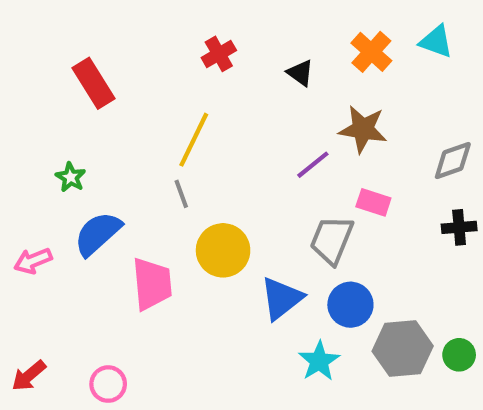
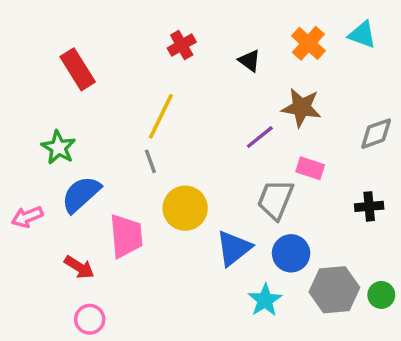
green star: (71, 177) -> (58, 147), size x1.4
black cross: (459, 227) -> (369, 206), moved
red arrow: (29, 376) -> (79, 267), moved, turned -108

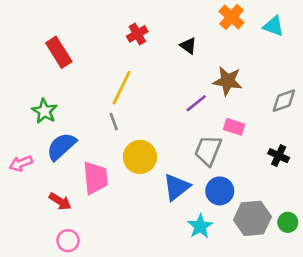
orange cross: (308, 43) -> (232, 17), moved
black cross: (369, 206) -> (279, 156), turned 30

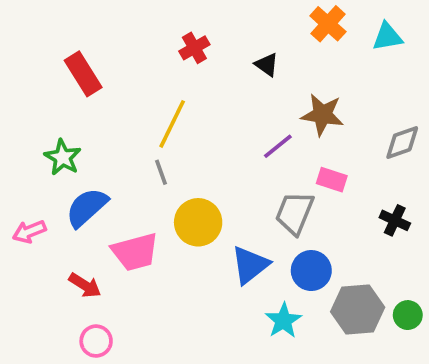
cyan triangle: (273, 26) -> (387, 37), turned -30
pink trapezoid: (95, 178) -> (135, 252), turned 80

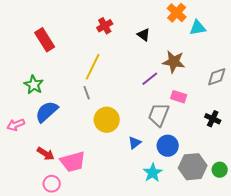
cyan triangle: (387, 37) -> (198, 28), moved
pink trapezoid: (135, 252) -> (73, 162), moved
blue triangle: (250, 265) -> (135, 143), size x0.6

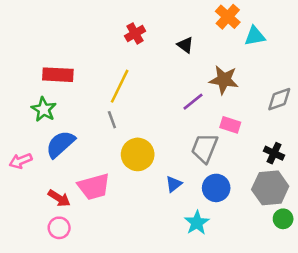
red rectangle: (45, 40) -> (58, 75), moved, turned -55
pink trapezoid: (73, 162) -> (94, 187), moved
gray hexagon: (193, 167) -> (270, 188), moved
pink circle: (52, 184) -> (59, 228), moved

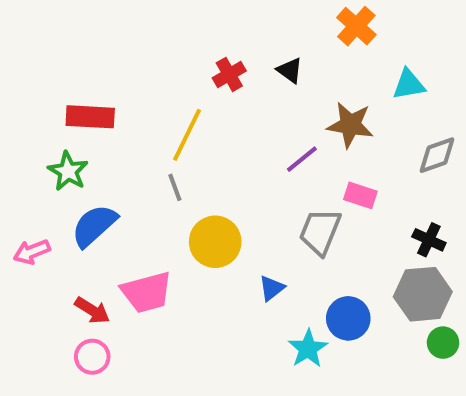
red cross: (135, 33) -> (229, 74), moved
cyan triangle: (255, 36) -> (409, 85), moved
blue circle: (216, 188) -> (348, 318), moved

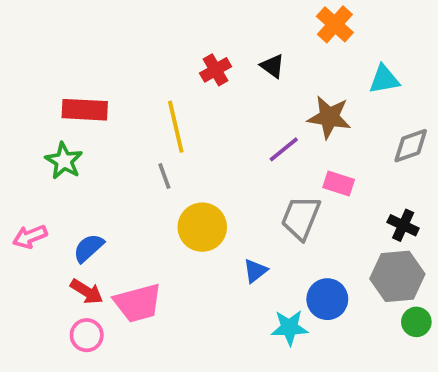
yellow line: (187, 135) -> (176, 127), turned -39
blue semicircle: (94, 226) -> (89, 248), moved, size x0.7
pink trapezoid: (147, 292) -> (138, 303), moved
cyan star: (308, 349) -> (289, 328), turned 30

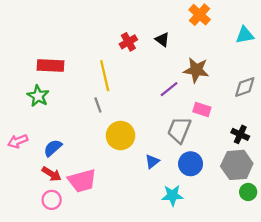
cyan triangle: (384, 79) -> (245, 35), moved
blue circle: (327, 299) -> (191, 164), moved

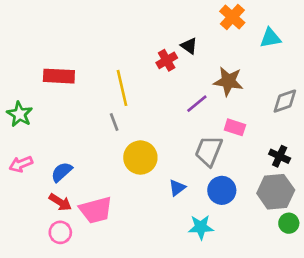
cyan triangle: (245, 35) -> (270, 38), moved
red cross: (128, 42) -> (167, 60), moved
green star: (38, 96) -> (20, 114), moved

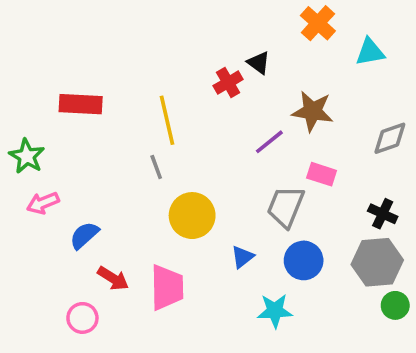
pink arrow: (21, 164) -> (43, 203), moved
red arrow: (60, 202) -> (113, 278), moved
pink trapezoid: (96, 210) -> (167, 287), moved, turned -76

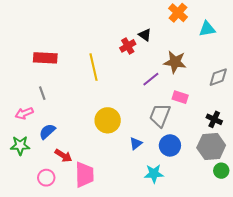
green star: (27, 156) -> (20, 145), moved, turned -30
gray line: (156, 167) -> (42, 93), moved
pink trapezoid: (167, 287) -> (84, 175), moved

